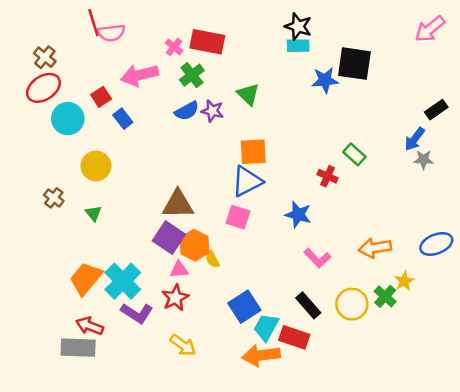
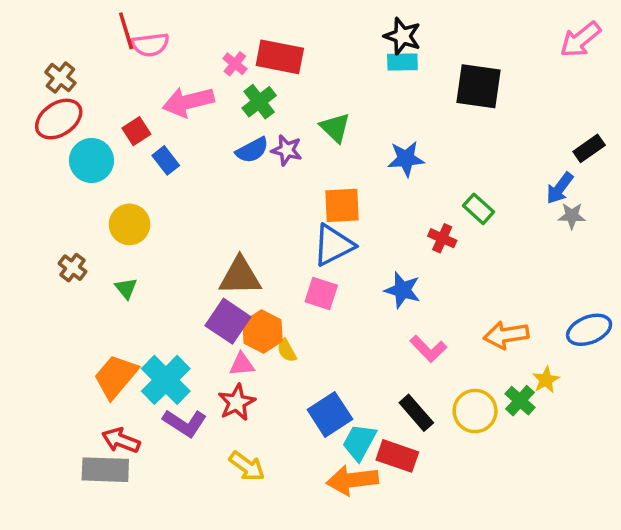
blue star: (325, 80) -> (406, 159), moved

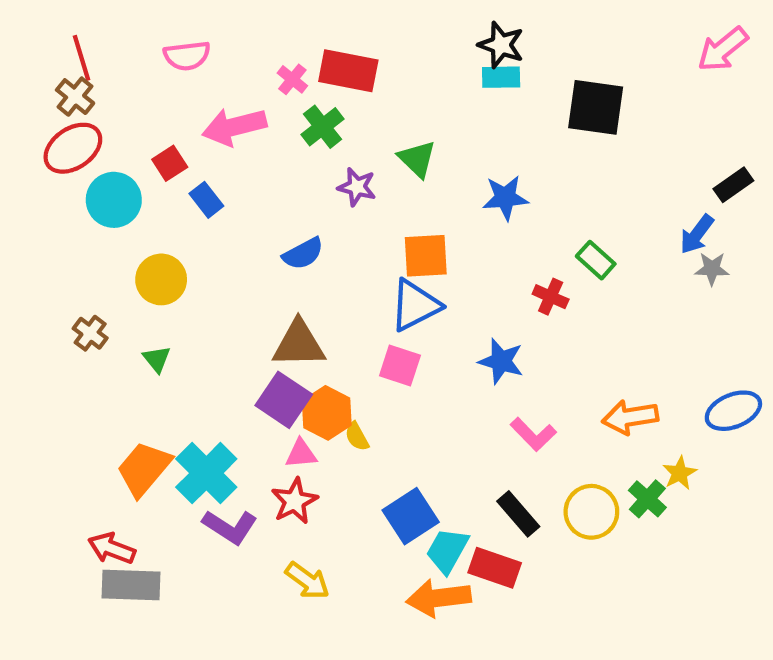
red line: (126, 31) -> (82, 58), moved
blue semicircle: (252, 150) -> (303, 254), moved
red arrow: (121, 440) -> (112, 548), moved

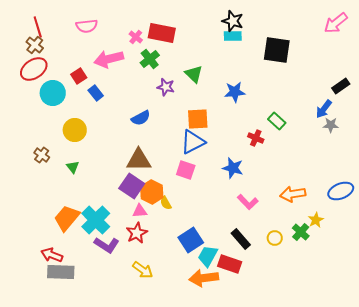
yellow circle: (591, 512) -> (275, 238), size x0.6

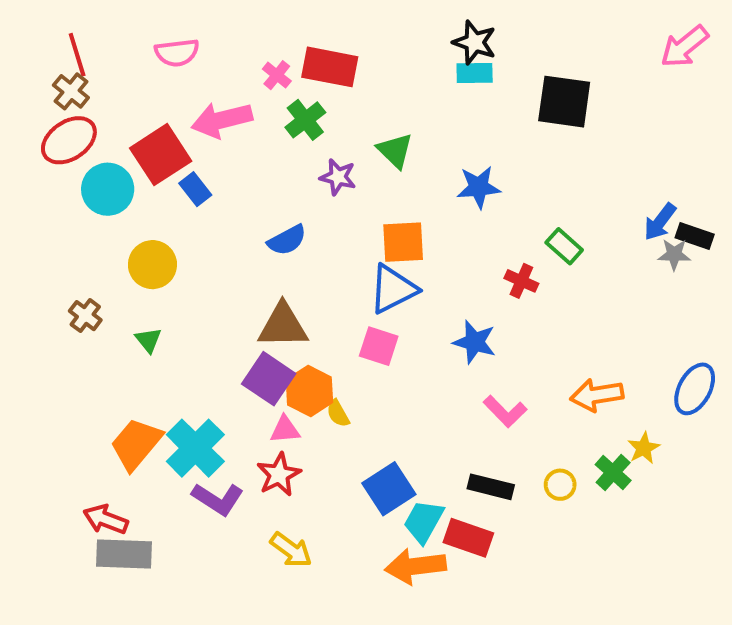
red square: (79, 76) -> (161, 155), size x1.8
black rectangle: (341, 86) -> (695, 236), moved, turned 54
blue ellipse: (341, 191) -> (695, 389), turned -40
black rectangle: (241, 239) -> (491, 487), turned -35

